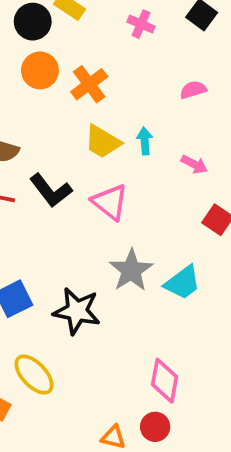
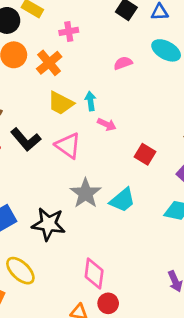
pink cross: (141, 24) -> (69, 31), moved, turned -30
pink arrow: (194, 164) -> (107, 124), moved
pink diamond: (165, 381) -> (94, 274), moved

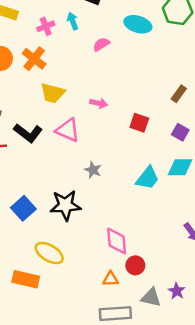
cyan arrow: (91, 101) -> (73, 21), moved
gray star: (86, 193) -> (93, 170), size x0.6
cyan trapezoid: (122, 200) -> (148, 178), moved

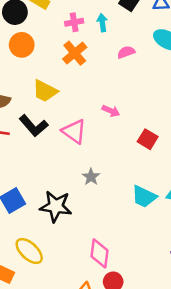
orange cross: (34, 59) -> (75, 53), moved
yellow trapezoid: (53, 93) -> (45, 91), moved
cyan trapezoid: (148, 178) -> (144, 197), turned 65

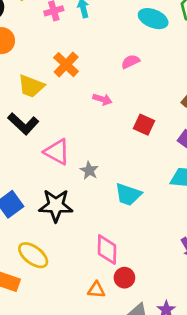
pink semicircle: (126, 52) -> (130, 62), moved
orange cross: (75, 53) -> (66, 65), moved
pink triangle: (74, 131) -> (57, 152), moved
cyan trapezoid: (144, 197) -> (128, 194), moved

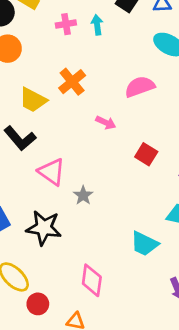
pink semicircle: (130, 62) -> (140, 87), size x1.5
cyan trapezoid: (128, 194) -> (144, 244), moved
red circle: (124, 278) -> (38, 304), moved

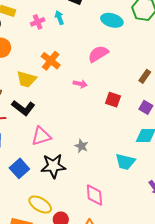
pink triangle: (52, 172) -> (41, 136), moved, turned -40
gray star: (83, 195) -> (81, 146), moved

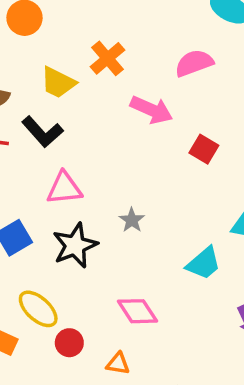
pink arrow: (80, 84) -> (151, 110), size x1.6
cyan trapezoid: (125, 162) -> (204, 263), turned -65
black star: (53, 166) -> (75, 245), turned -30
pink diamond: (94, 195) -> (138, 311), turned -40

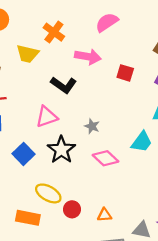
black L-shape: (43, 132) -> (64, 85), moved
pink diamond: (138, 311) -> (106, 158), moved

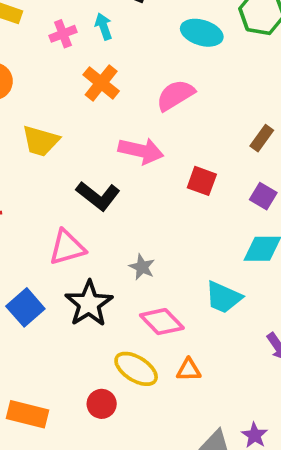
orange cross: (54, 32) -> (101, 83), moved
cyan trapezoid: (142, 142) -> (223, 297), turned 75
yellow ellipse: (48, 193) -> (136, 369), moved
orange triangle: (104, 215) -> (189, 370), moved

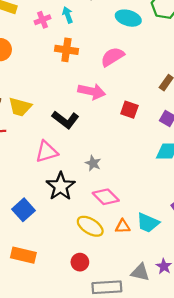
orange cross: (101, 83) -> (66, 50), turned -30
yellow trapezoid: (41, 141) -> (20, 107), moved
cyan trapezoid: (223, 297) -> (148, 223), moved
blue square: (25, 307) -> (24, 210), moved
red circle: (102, 404) -> (80, 262), moved

